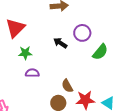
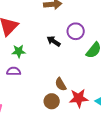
purple semicircle: (32, 73) -> (14, 71), moved

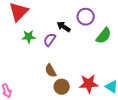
purple semicircle: (14, 71) -> (50, 40), moved, turned -56
brown semicircle: (61, 84) -> (51, 71), moved

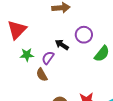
brown semicircle: (51, 71) -> (42, 75), moved

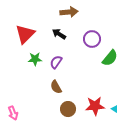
black arrow: (62, 45) -> (59, 34), moved
brown semicircle: (42, 75) -> (56, 87), moved

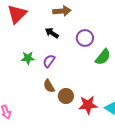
red triangle: (25, 34) -> (17, 14), moved
brown circle: (68, 109) -> (66, 96), moved

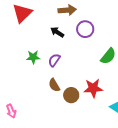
purple circle: (85, 38) -> (85, 29), moved
red star: (88, 105) -> (93, 88), moved

